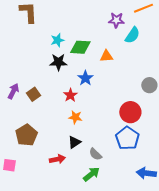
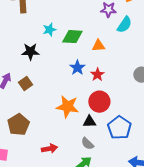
black star: (58, 62) -> (30, 52), moved
red star: (70, 95) -> (97, 75), moved
red circle: (130, 112) -> (99, 102), moved
orange star: (75, 117) -> (67, 107), size x1.6
black triangle: (74, 142) -> (89, 122), moved, turned 32

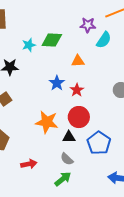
green diamond: (72, 37) -> (52, 40), moved

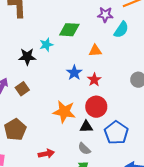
cyan star: (29, 45) -> (46, 45), moved

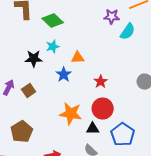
green diamond: (69, 30) -> (53, 21), moved, turned 40
orange triangle: (95, 51) -> (78, 58), moved
blue star: (74, 73) -> (64, 75), moved

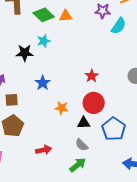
orange triangle: (78, 58) -> (66, 16), moved
blue star: (64, 75) -> (43, 83), moved
brown square: (29, 91) -> (12, 100), moved, turned 32
orange star: (71, 114) -> (62, 108), size x0.6

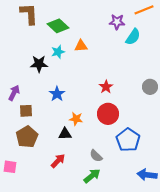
orange triangle: (66, 16) -> (81, 46), moved
black triangle: (84, 123) -> (65, 134), moved
red arrow: (44, 150) -> (58, 161), turned -35

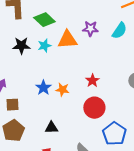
purple star: (117, 22) -> (90, 29), moved
orange triangle: (81, 46) -> (67, 40), size x1.5
black star: (39, 64) -> (21, 46), moved
orange star: (76, 119) -> (62, 90), moved

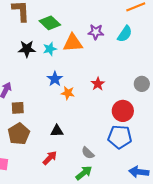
blue star: (43, 88) -> (55, 79), moved
red circle: (94, 108) -> (123, 111), moved
blue pentagon: (114, 134) -> (120, 137), turned -30

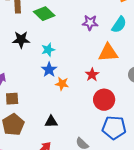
orange triangle: (73, 43) -> (108, 53), moved
cyan star: (50, 49) -> (48, 50), moved
red circle: (123, 111) -> (104, 100), moved

